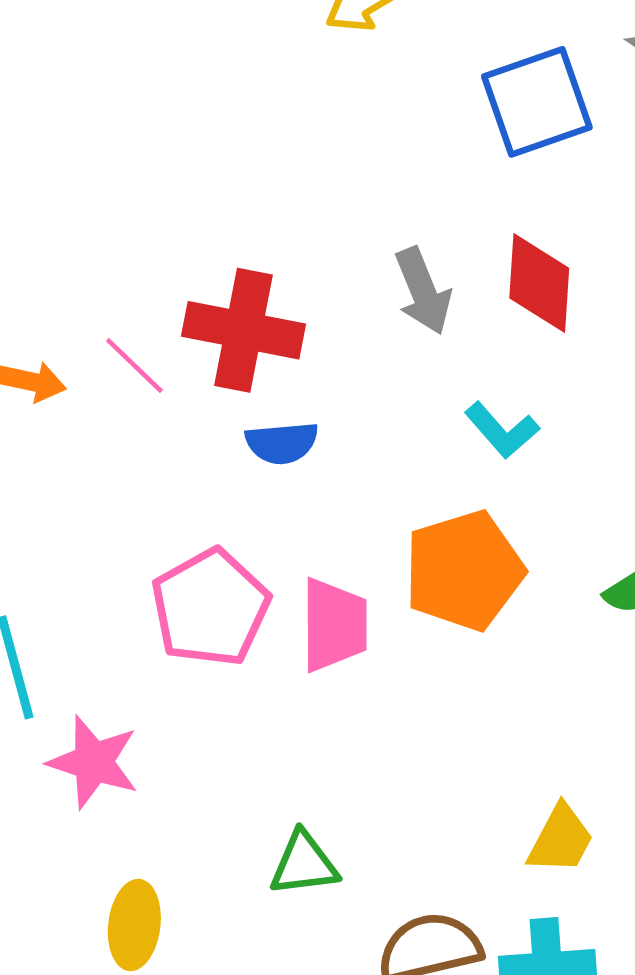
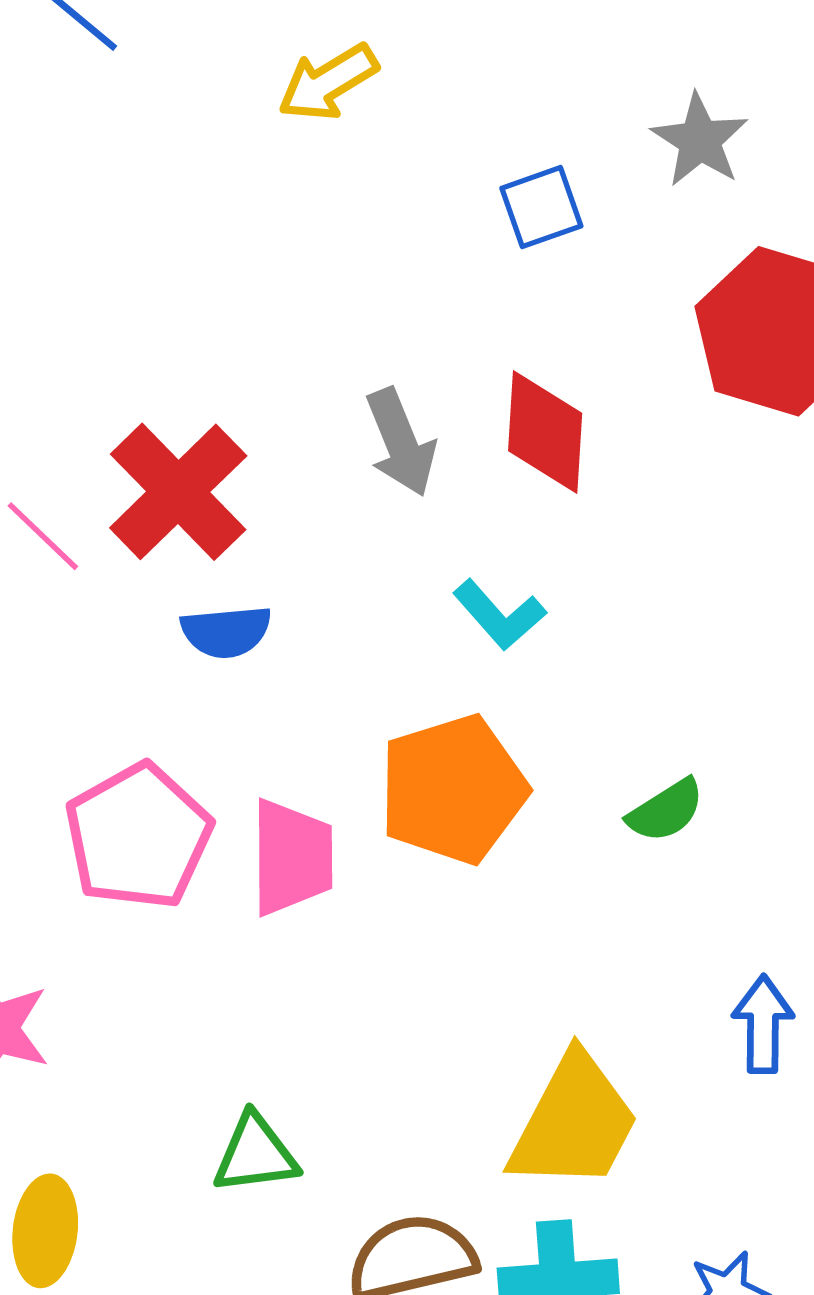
blue square: (537, 102) -> (541, 207), size x0.6
red cross: (244, 330) -> (178, 492), turned 35
yellow trapezoid: (561, 839) -> (574, 1122), size x1.6

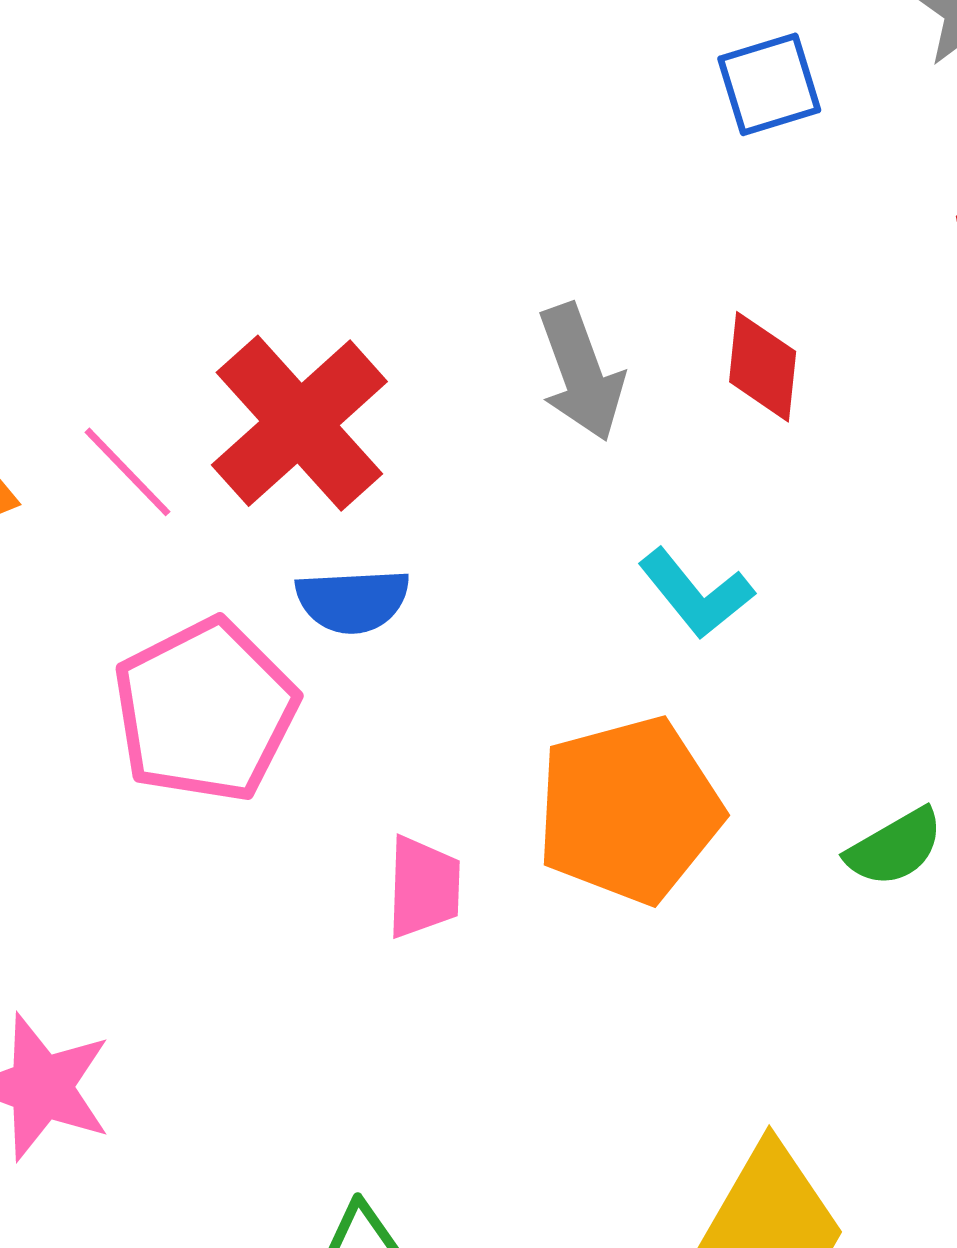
red diamond: (545, 432) -> (763, 367), size x0.7
pink pentagon: (138, 836) -> (205, 710), moved
pink trapezoid: (292, 857) -> (424, 887), size x0.7

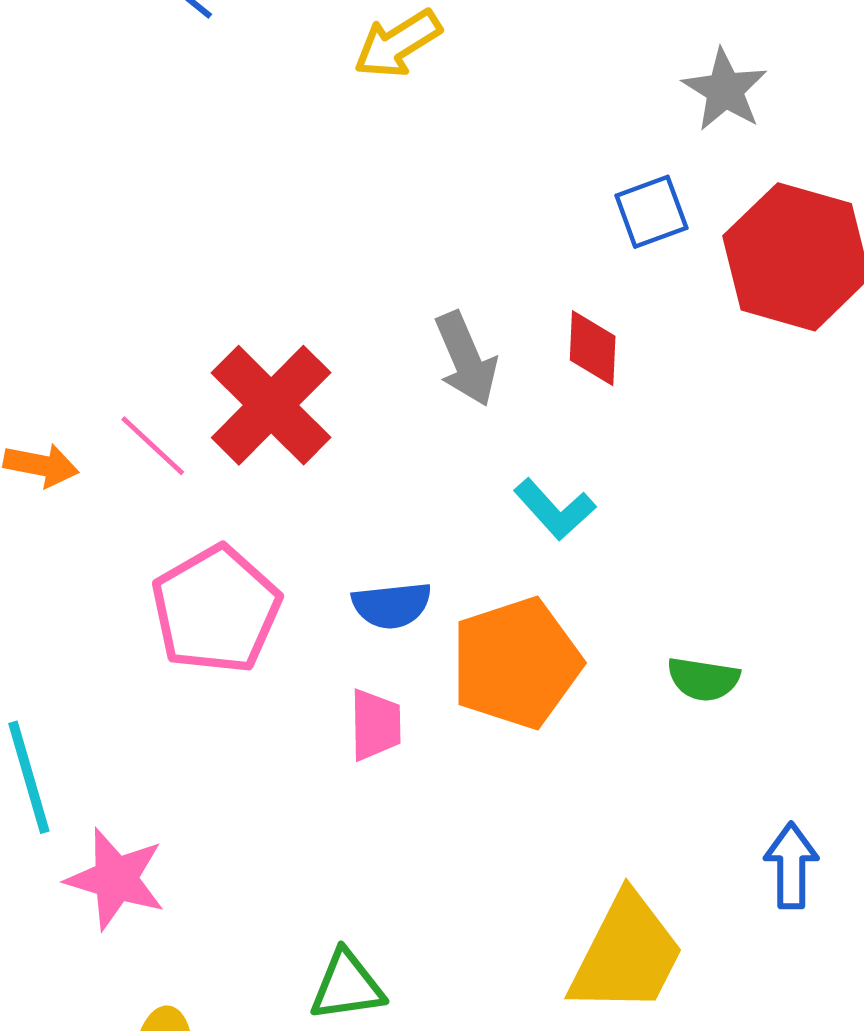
blue square: (769, 84) -> (651, 212), moved
blue semicircle: (353, 601) -> (392, 605), moved
green semicircle: (895, 847) -> (703, 679), turned 42

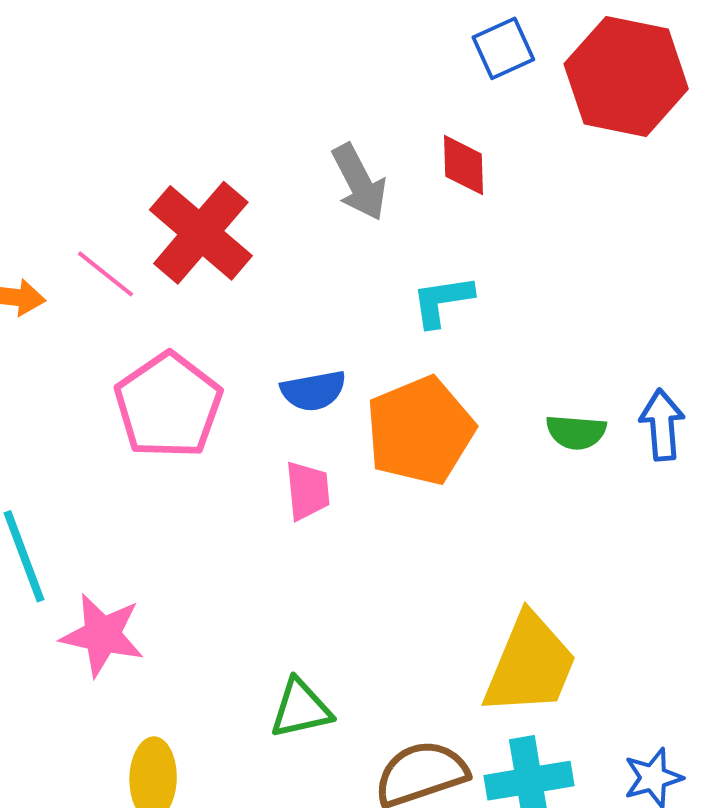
cyan L-shape: (555, 509) -> (442, 301), turned 128
blue arrow: (791, 866) -> (662, 425), moved

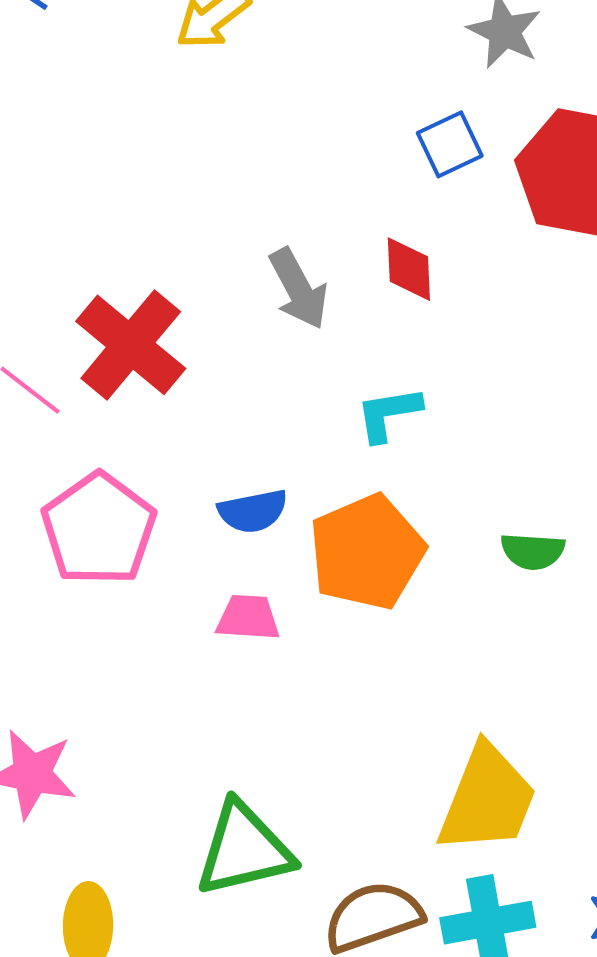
pink trapezoid: (308, 491) -> (248, 618), turned -80
green triangle: (301, 709) -> (244, 849), size x1.5

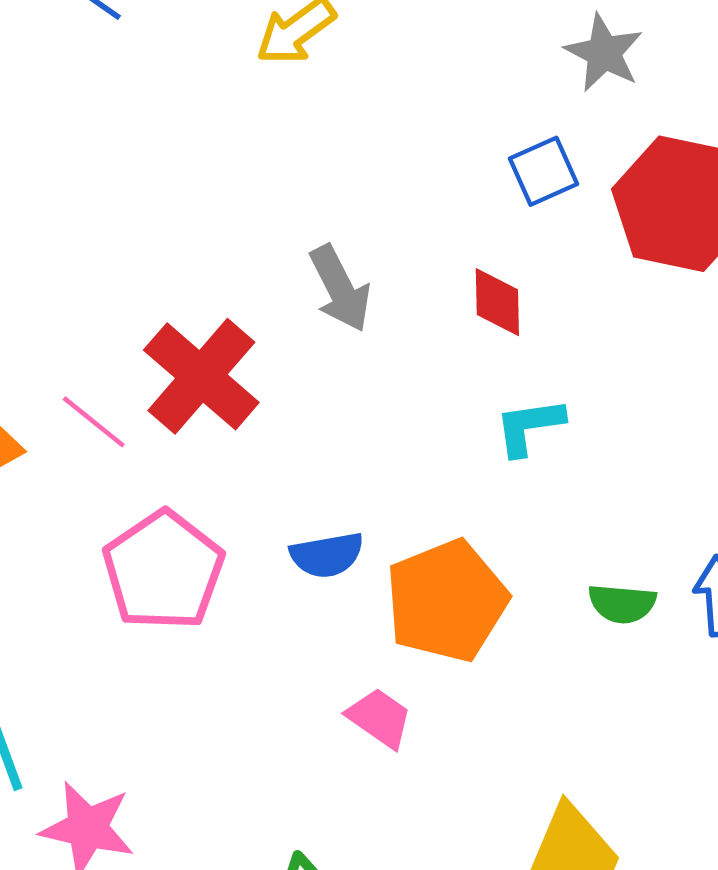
gray arrow: (298, 289) -> (340, 288), moved
cyan L-shape: (388, 414) -> (529, 426), moved
pink trapezoid: (248, 618) -> (379, 718), moved, turned 30

